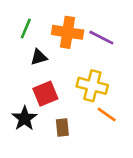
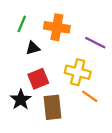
purple line: (101, 38) -> (95, 43), moved
brown rectangle: (62, 128) -> (52, 107), size x1.6

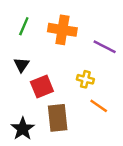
black triangle: (33, 48) -> (21, 65), moved, turned -40
yellow cross: (78, 72) -> (85, 79), size x0.6
black star: (21, 100) -> (23, 129), moved

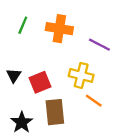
black triangle: (21, 65) -> (14, 75), moved
yellow cross: (85, 79) -> (81, 75), size x1.5

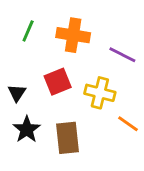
red square: (40, 82) -> (58, 82), moved
orange line: (94, 101) -> (128, 124), moved
black star: (22, 122) -> (27, 129), moved

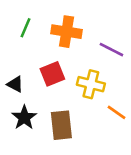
black triangle: (17, 93) -> (15, 84), turned -36

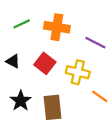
green line: (25, 28) -> (22, 24), turned 42
red square: (52, 74) -> (45, 63), turned -30
black triangle: (15, 84) -> (13, 61), moved

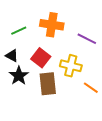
green line: (22, 24) -> (19, 31), moved
black star: (21, 101) -> (19, 76), moved
brown rectangle: (52, 107) -> (48, 84), moved

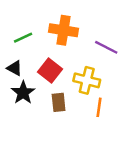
brown rectangle: (48, 84) -> (59, 102), size x0.7
orange line: (91, 88) -> (99, 107), moved, turned 63

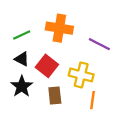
black triangle: (15, 68) -> (22, 59), moved

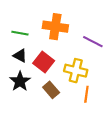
green line: (22, 35) -> (20, 33), turned 35
brown rectangle: (55, 96) -> (51, 90), turned -35

